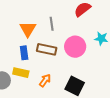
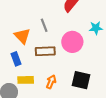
blue rectangle: (24, 53) -> (16, 59), moved

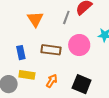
gray line: (44, 25) -> (66, 17), moved, turned 32
orange triangle: (22, 36) -> (35, 19), moved

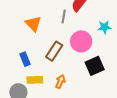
brown rectangle: (51, 50) -> (54, 51), turned -54
black square: (82, 84) -> (95, 66), moved, turned -36

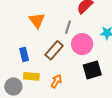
gray line: (64, 17) -> (68, 27), moved

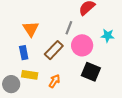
orange triangle: (37, 20) -> (31, 29), moved
black square: (92, 70) -> (91, 72), turned 36

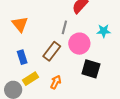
orange triangle: (31, 29) -> (20, 24), moved
yellow rectangle: (30, 75) -> (30, 79), turned -35

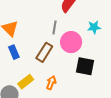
blue rectangle: (22, 57) -> (14, 52), moved

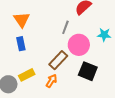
brown rectangle: (44, 52) -> (58, 60), moved

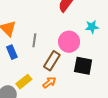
gray line: (65, 27) -> (34, 40), moved
orange arrow: (51, 81) -> (49, 82), turned 32

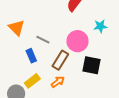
gray line: (34, 40) -> (43, 40), turned -72
blue rectangle: (12, 52) -> (31, 56), moved

